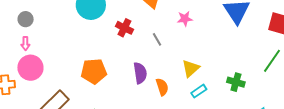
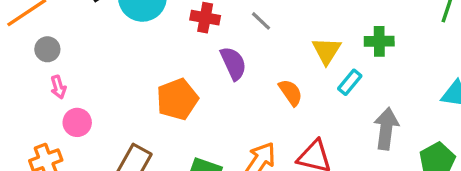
pink circle: (30, 68) -> (77, 122), size x0.7
purple semicircle: (140, 73) -> (233, 63), moved
green cross: (236, 82) -> (379, 41), moved

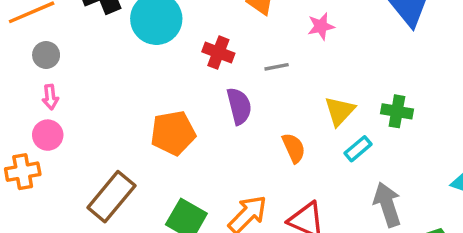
gray line: (261, 21) -> (277, 67), turned -65
pink circle: (77, 122) -> (48, 135), moved
gray arrow: (386, 129) -> (387, 205), turned -36

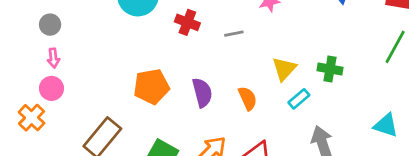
purple semicircle: (239, 106) -> (202, 93), moved
orange cross: (23, 172) -> (32, 118), turned -36

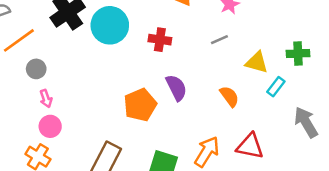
gray line: (234, 34) -> (219, 40), moved
yellow triangle: (284, 69) -> (257, 62), turned -45
purple semicircle: (202, 93) -> (176, 88), moved

